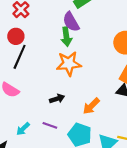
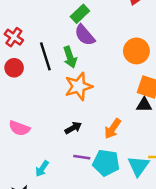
purple semicircle: (71, 22) -> (85, 35), moved
black line: (20, 57) -> (45, 56), moved, turned -30
purple line: (50, 125) -> (82, 157), moved

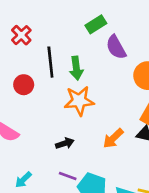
purple semicircle: (85, 35) -> (116, 47), moved
red circle: (14, 68) -> (24, 85), moved
orange arrow: (113, 129) -> (113, 138), moved

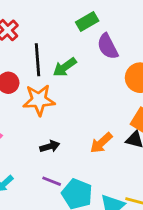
green arrow: (76, 68) -> (65, 67), turned 60
orange star: (79, 101) -> (39, 100), moved

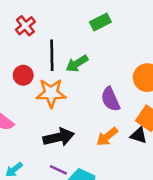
purple semicircle: (108, 46) -> (110, 99), moved
black arrow: (50, 146) -> (59, 137), size x1.6

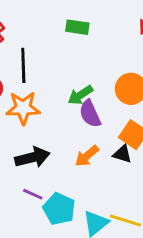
green rectangle: (100, 22) -> (77, 27), turned 36
green arrow: (77, 64) -> (80, 95), moved

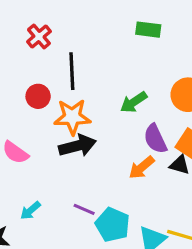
green rectangle: (77, 27) -> (148, 30), moved
purple semicircle: (90, 114) -> (155, 139), moved
black arrow: (32, 157) -> (77, 146), moved

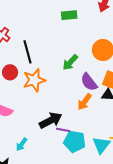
black arrow: (77, 146) -> (51, 120), moved
purple line: (84, 209) -> (63, 130), moved

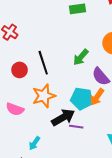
black line: (27, 52) -> (43, 63), moved
orange star: (34, 80) -> (44, 96), moved
cyan pentagon: (75, 141) -> (82, 99), moved

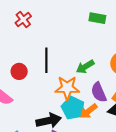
red circle: (20, 70) -> (19, 71), moved
orange star: (44, 96) -> (67, 88), moved

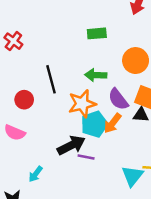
green rectangle: (97, 18) -> (97, 33), moved
green arrow: (85, 67) -> (96, 75), turned 48
cyan pentagon: (73, 108) -> (94, 124), turned -30

